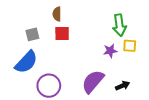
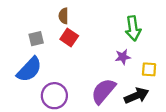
red square: (62, 33) -> (69, 38), turned 35
yellow square: (130, 46) -> (149, 69), moved
black arrow: (123, 86) -> (136, 96), size x1.5

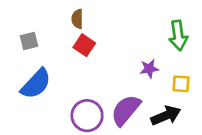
green arrow: (133, 28) -> (178, 35), moved
gray square: (36, 39) -> (29, 41), moved
purple circle: (54, 96) -> (87, 116), moved

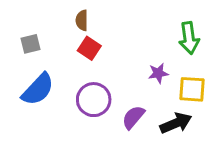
yellow square: (181, 84) -> (192, 89), size x1.4
purple semicircle: (126, 110) -> (133, 117), size x0.7
purple circle: (87, 116) -> (94, 100), moved

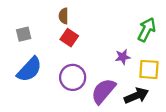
green arrow: (189, 38) -> (147, 30), turned -145
purple semicircle: (133, 117) -> (103, 91), size x1.4

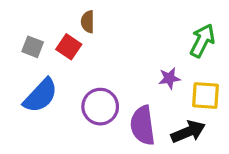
gray square: (24, 34) -> (33, 47), turned 35
red square: (69, 38) -> (69, 47), moved
purple semicircle: (103, 91) -> (143, 125), turned -48

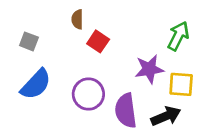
red square: (69, 47) -> (98, 41), moved
purple star: (169, 78) -> (149, 69), size x1.5

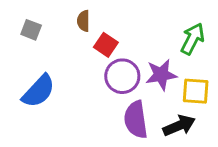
gray square: (29, 41) -> (31, 30), moved
purple circle: (88, 94) -> (122, 76), moved

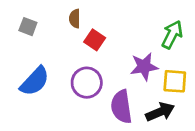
purple circle: (122, 76) -> (87, 83), moved

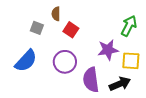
gray square: (28, 27) -> (37, 28), moved

